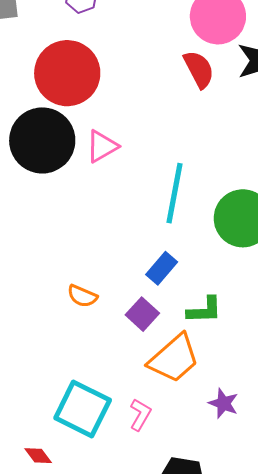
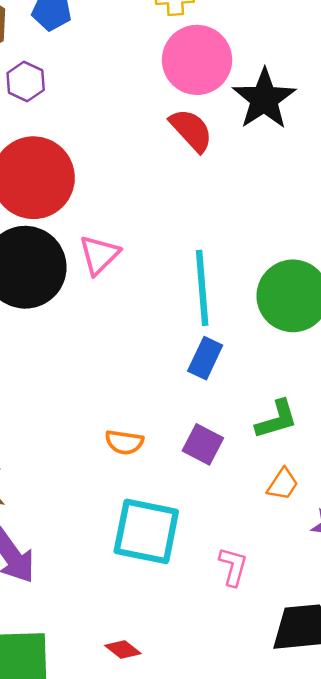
blue rectangle: (162, 268) -> (205, 358), moved
orange trapezoid: (174, 359) -> (283, 484), moved, size x0.5
cyan square: (83, 409) -> (146, 531), moved

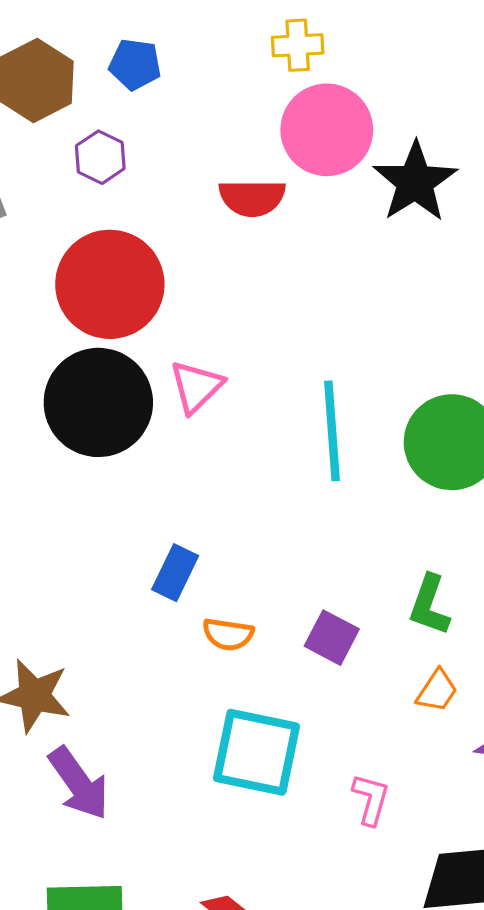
red semicircle: (191, 130) -> (252, 198), moved, turned 132
blue rectangle: (205, 358) -> (175, 573), moved
green L-shape: (277, 419) -> (429, 605), turned 126

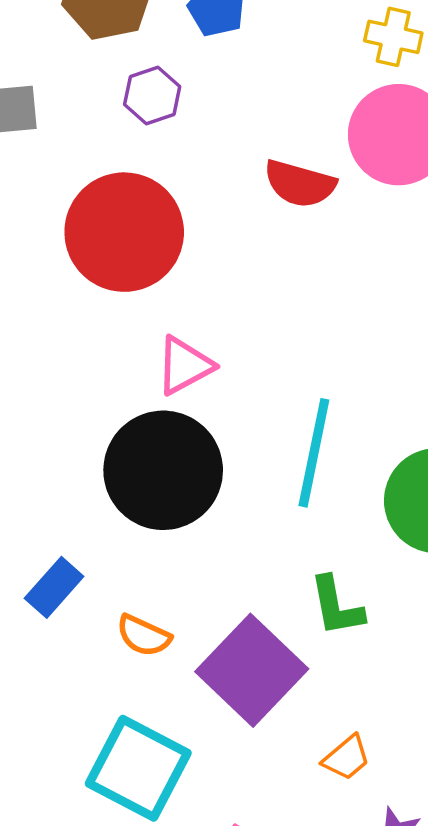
black circle: (98, 402) -> (163, 470), moved
blue rectangle: (175, 573) -> (54, 587), moved
green L-shape: (429, 605) -> (336, 606), moved, turned -46
purple square: (332, 638) -> (252, 670), size x1.8

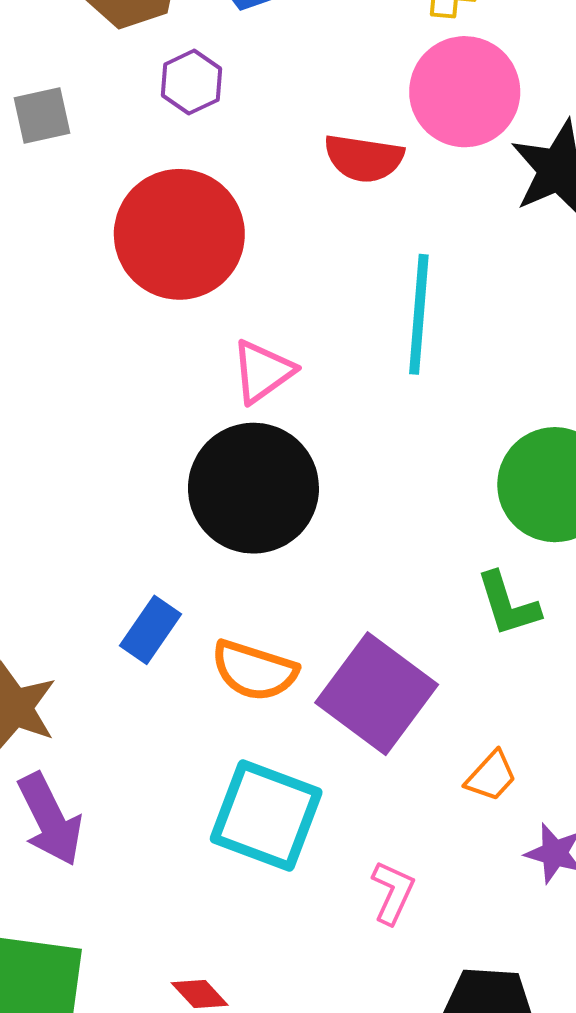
cyan line: (314, 453) -> (419, 314), moved
green L-shape: (336, 606) -> (508, 604), moved
orange semicircle: (144, 636) -> (254, 670), size x1.4

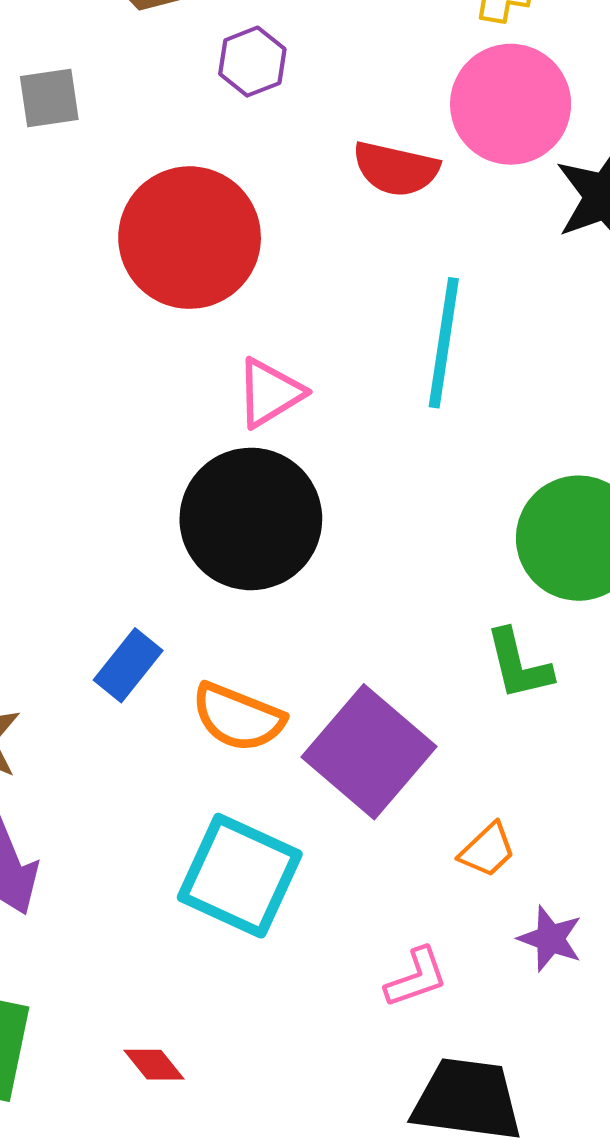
purple hexagon: (191, 82) -> (252, 62), moved
pink L-shape: (393, 892) -> (416, 978), moved, turned 42

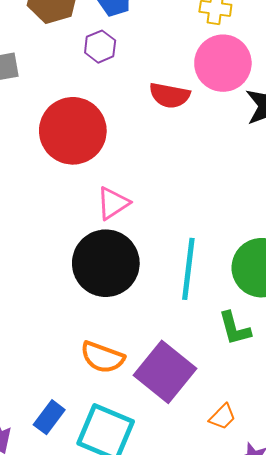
cyan line: (444, 343) -> (188, 269), moved
blue rectangle: (128, 665) -> (49, 417), moved

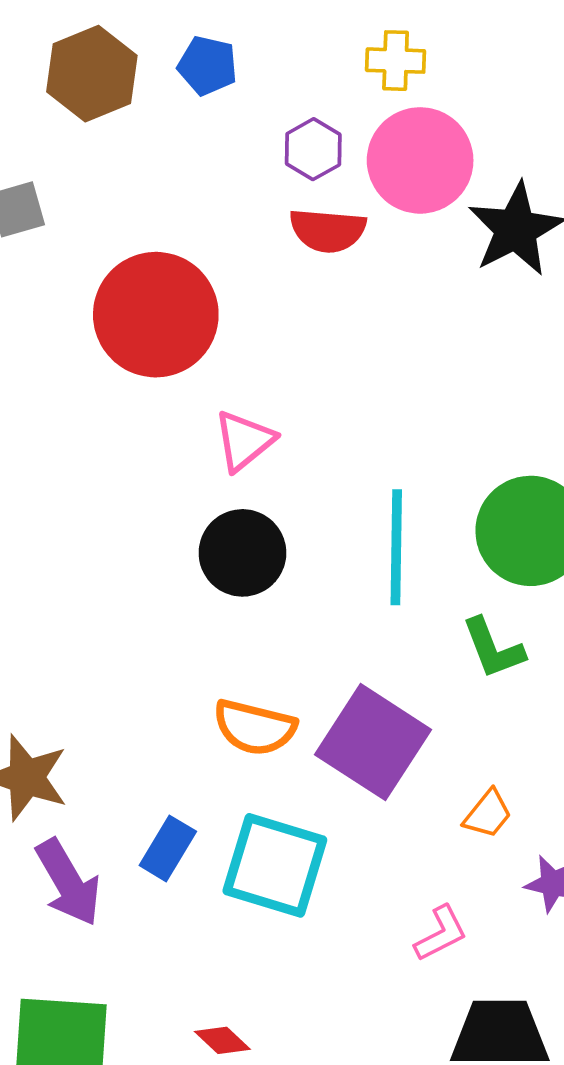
purple hexagon: (100, 47) -> (313, 149), moved
black circle: (106, 263) -> (242, 553), size x0.7

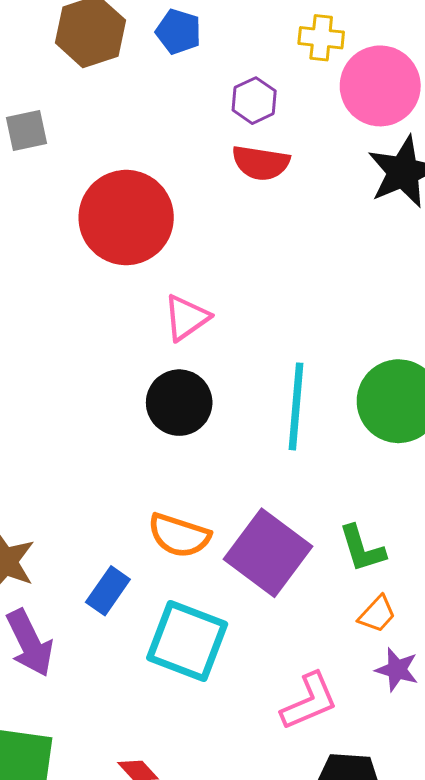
pink circle: (420, 160) -> (380, 86), moved
green L-shape: (493, 648) -> (362, 549), moved
orange trapezoid: (488, 814) -> (377, 614), moved
blue rectangle: (168, 848) -> (108, 591), moved
pink L-shape: (441, 933) -> (309, 701), size x1.4

